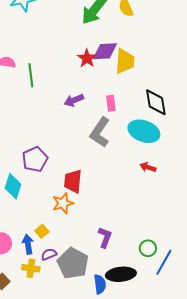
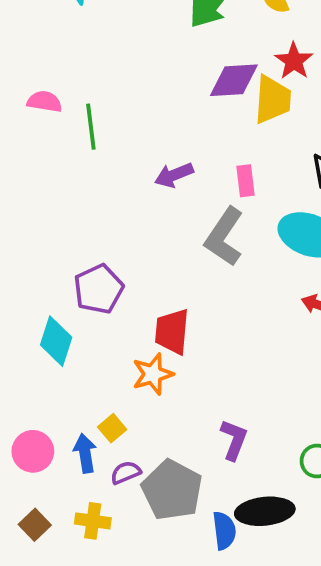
red star: (87, 58) -> (294, 61), moved
yellow cross: (31, 268) -> (93, 521), moved

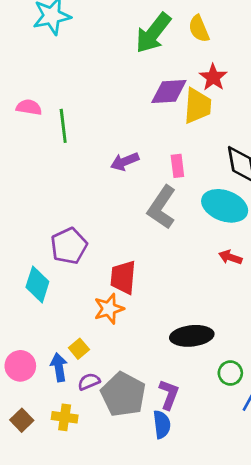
purple L-shape: (234, 440) -> (169, 394), moved
black ellipse: (265, 511) -> (192, 336), moved

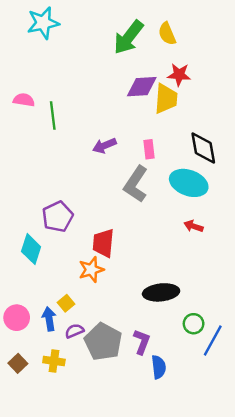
red star: (213, 77) -> (179, 75), turned -30
blue semicircle: (162, 424) -> (159, 367), moved

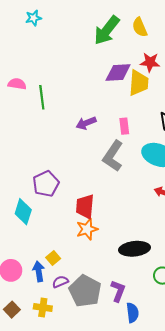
cyan star: (43, 23) -> (34, 18), size x0.6
orange star: (91, 270) -> (87, 229), moved

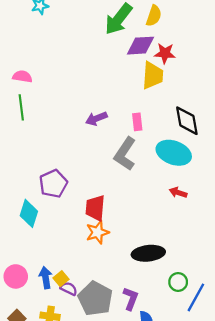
yellow semicircle: (140, 27) -> (154, 16), turned -138
purple diamond: (118, 73) -> (141, 46), moved
green line: (42, 97) -> (21, 107), moved
yellow square: (53, 258) -> (61, 279), moved
purple semicircle: (60, 282) -> (69, 289), turned 49

